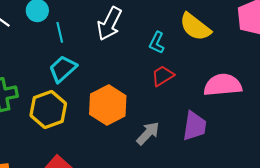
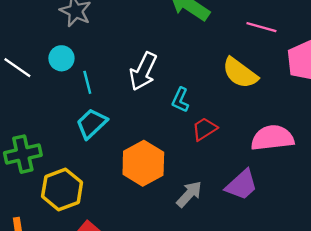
cyan L-shape: (157, 43) -> (180, 100), moved
yellow hexagon: (48, 110) -> (62, 189), moved
purple trapezoid: (195, 126) -> (242, 185), turned 40

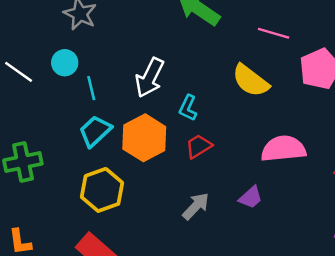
red trapezoid: (204, 129) -> (199, 146), moved
orange hexagon: (143, 163) -> (144, 138), moved
purple trapezoid: (242, 185) -> (251, 197), size x0.7
yellow hexagon: (62, 189) -> (102, 190), moved

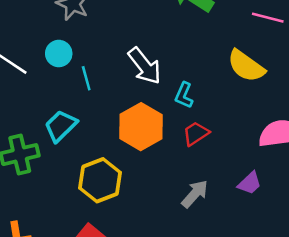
white arrow: (150, 78) -> (145, 66), turned -63
cyan trapezoid: (95, 131) -> (61, 126), moved

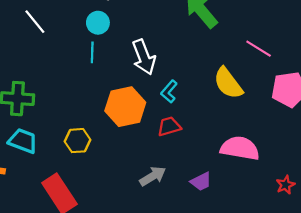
cyan circle: (59, 54) -> (98, 23), moved
cyan trapezoid: (61, 126) -> (23, 141), moved, turned 48
yellow hexagon: (100, 180) -> (77, 141), size x0.7

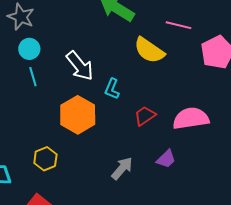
yellow semicircle: (228, 83) -> (149, 50), moved
red trapezoid: (169, 126) -> (145, 116), moved

